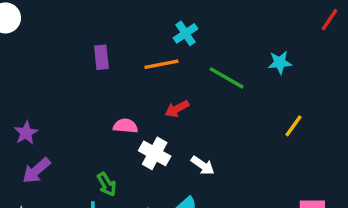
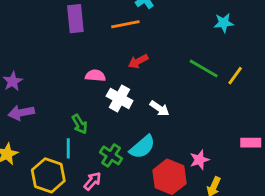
purple rectangle: (101, 57) -> (75, 19), size x1.4
green line: (227, 78) -> (204, 68), moved
purple arrow: (36, 171) -> (21, 113), turned 30

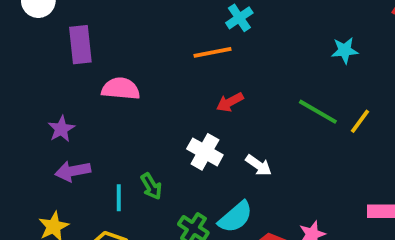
purple rectangle: (75, 19) -> (80, 45), moved
pink semicircle: (95, 76) -> (121, 89), moved, size x1.4
cyan line: (68, 148) -> (119, 198), moved

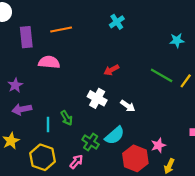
orange line: (213, 52) -> (61, 29), moved

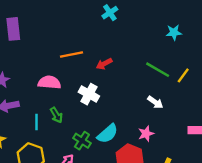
orange line: (61, 29) -> (71, 55), moved
pink semicircle: (49, 62) -> (49, 82), moved
white arrow: (128, 106) -> (155, 102), moved
pink star: (158, 145) -> (146, 134), moved

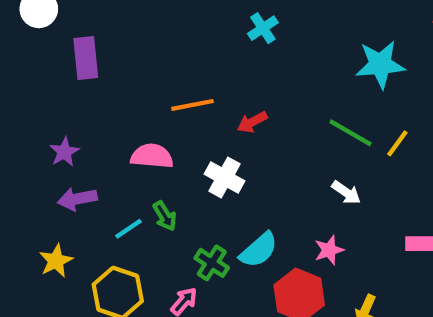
cyan star: (174, 32) -> (380, 64), size x1.6
cyan line: (37, 122) -> (128, 229), turned 56

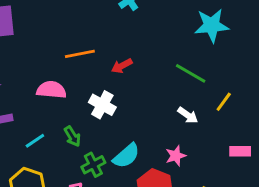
yellow line: (397, 143) -> (224, 102), moved
green arrow: (165, 216) -> (72, 136), moved
green cross: (212, 263) -> (93, 165), turned 30

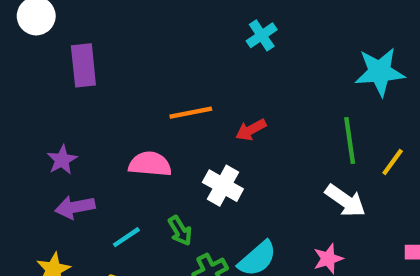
green line: (191, 73) -> (350, 141), turned 52
yellow line: (224, 102) -> (393, 162), moved
white arrow: (188, 115) -> (345, 201), size x1.4

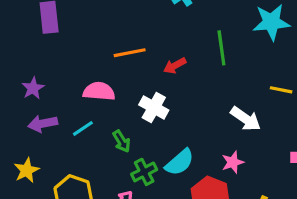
green line: (350, 141) -> (221, 48), moved
yellow line: (393, 162) -> (281, 90), turned 65
cyan line: (126, 237) -> (83, 128), moved

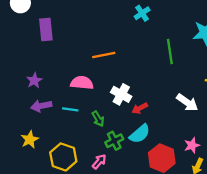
red arrow: (175, 66) -> (140, 108), moved
cyan line: (83, 128) -> (70, 109), turned 42
pink star: (233, 162) -> (192, 145), moved

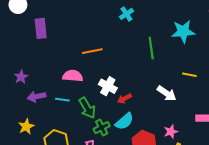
purple star: (34, 80) -> (21, 77), moved
green arrow: (98, 119) -> (87, 108), size x1.5

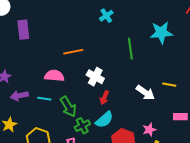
yellow line: (189, 75) -> (169, 85), moved
white cross: (108, 86) -> (95, 77), moved
red arrow: (124, 99) -> (104, 98), turned -40

